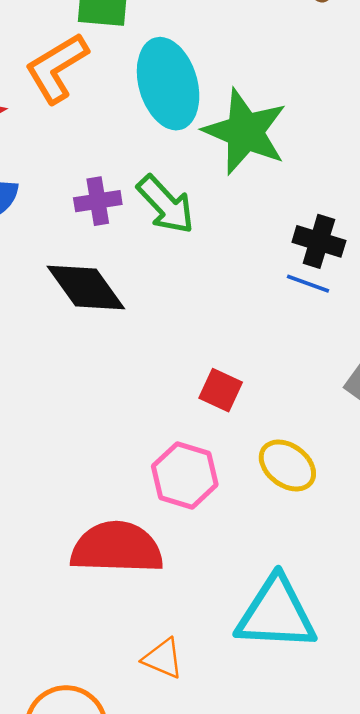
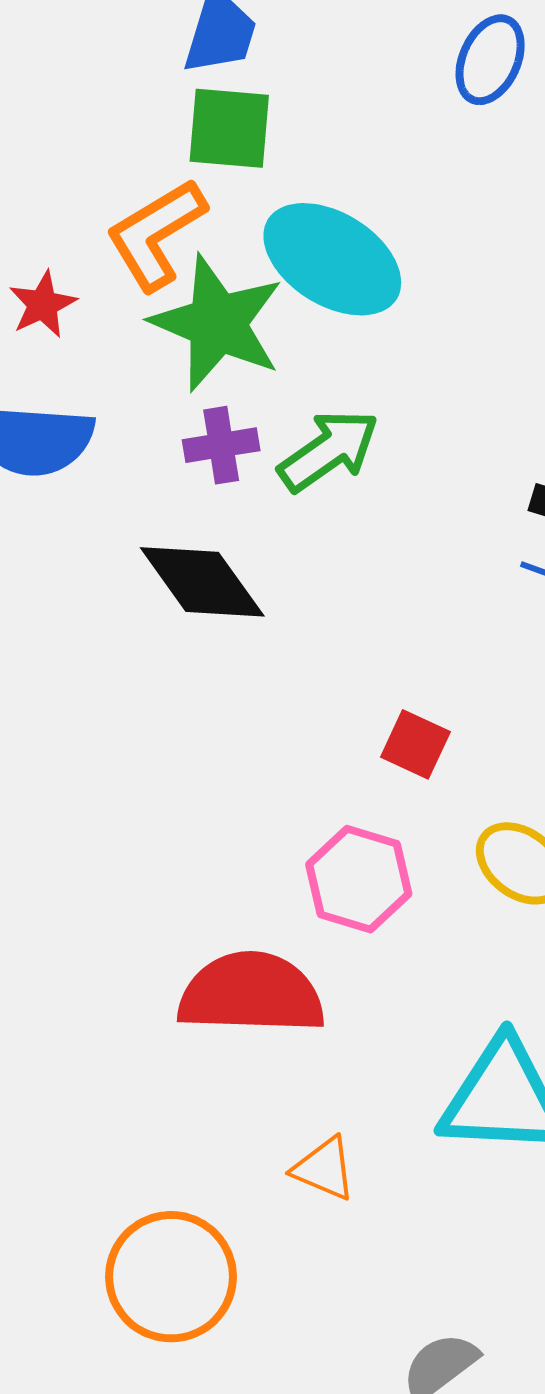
cyan ellipse: (168, 84) -> (332, 259), turned -42
green star: (245, 132) -> (217, 323), moved
green arrow: (166, 205) -> (329, 451), turned -82

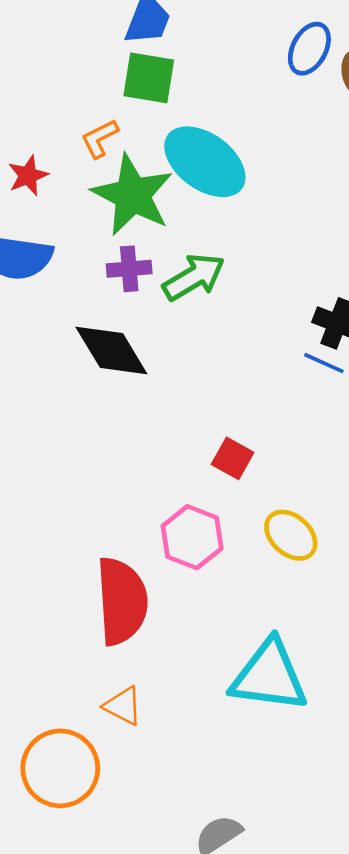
orange L-shape: (156, 234) -> (100, 139), size x0.6
red semicircle: (251, 993) -> (122, 601), turned 80
orange triangle: (324, 1169) -> (123, 706), moved

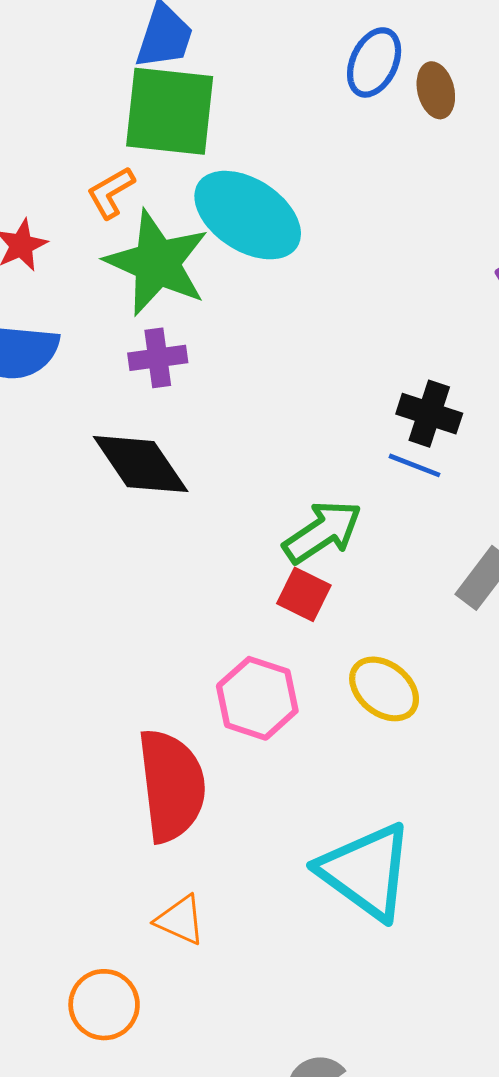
green square: (149, 78) -> (170, 111), size x1.4
green arrow: (194, 277) -> (322, 532), moved
cyan triangle: (269, 676) -> (366, 871), turned 32
orange circle: (60, 768) -> (104, 1005), size x0.7

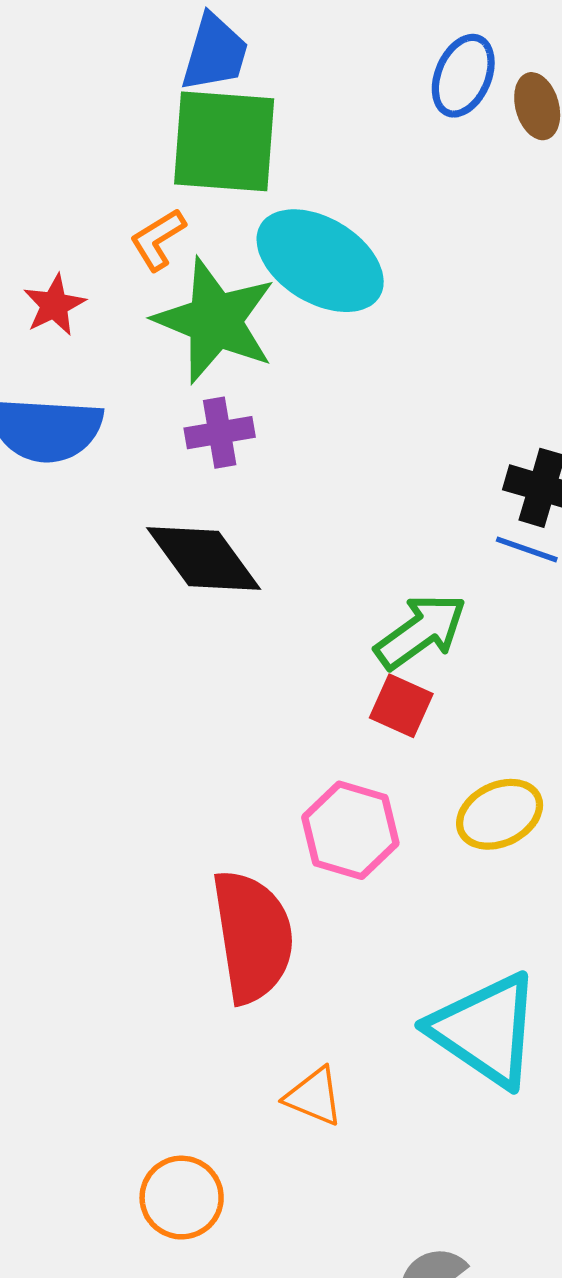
yellow ellipse: (384, 689) -> (500, 814), turned -62
orange triangle: (180, 920) -> (314, 1097), moved

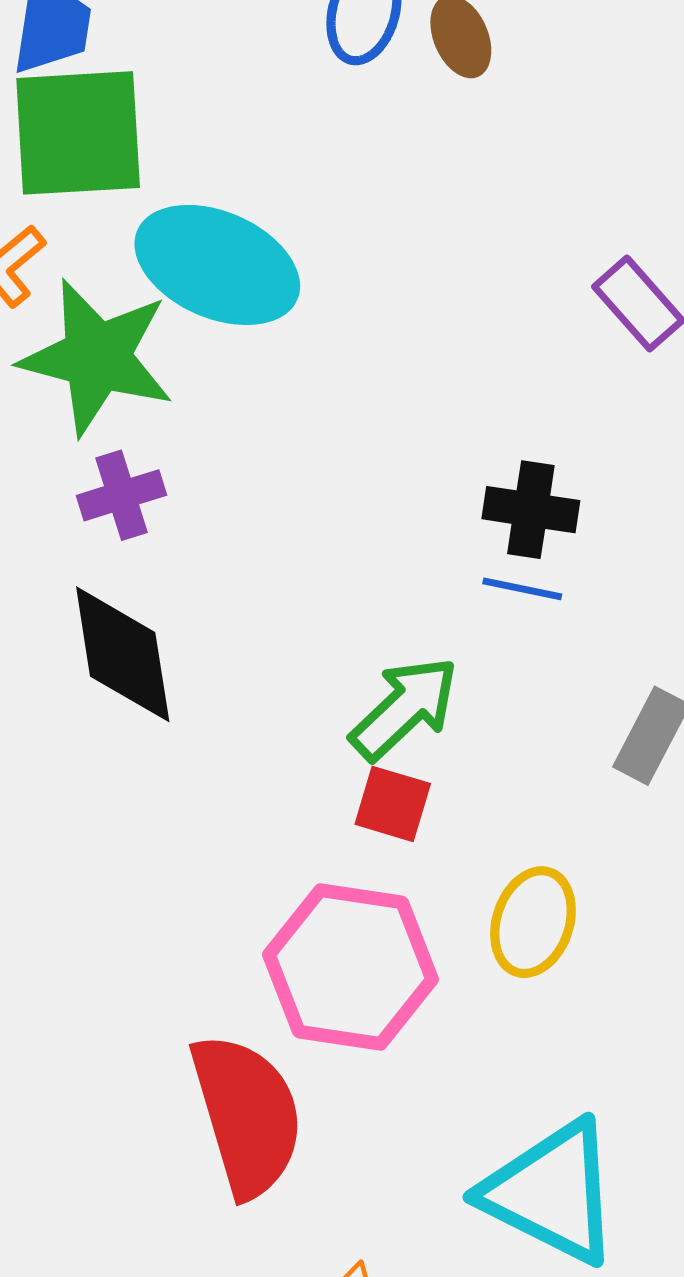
black diamond: (204, 559) -> (123, 654), turned 35
yellow ellipse: (500, 814) -> (533, 922), turned -38
pink hexagon: (350, 830) -> (351, 967), size x1.4

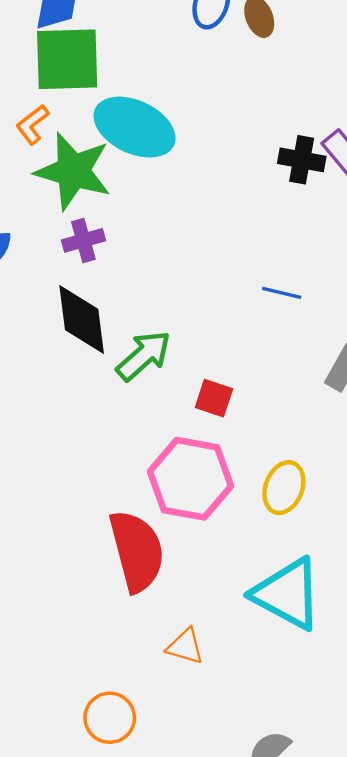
black cross: (531, 510) -> (302, 160), moved
green arrow: (404, 708) -> (144, 356), moved
yellow ellipse: (533, 922) -> (284, 488), moved

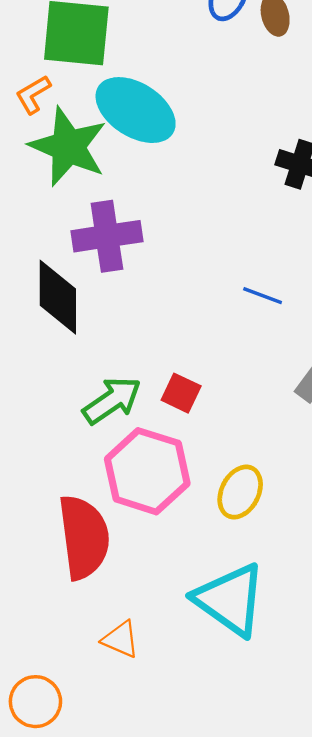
purple cross: (83, 240) -> (107, 236), moved, size x1.6
green arrow: (144, 356) -> (112, 400), moved

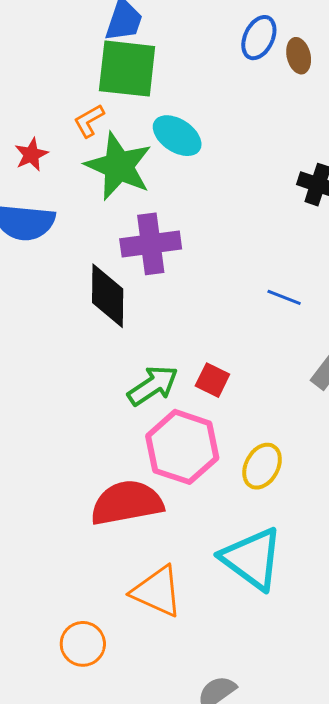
cyan ellipse: (136, 110) -> (177, 136), size x0.7
red semicircle: (84, 537) -> (127, 503), turned -94
orange triangle: (121, 639) -> (157, 591), size x1.6

